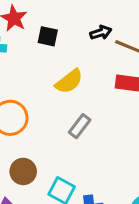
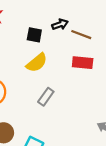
black square: (48, 36) -> (34, 35), moved

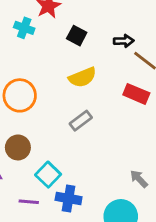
black square: (34, 35) -> (77, 36), moved

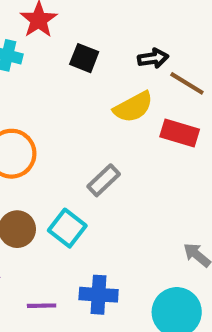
yellow semicircle: (82, 77) -> (133, 107), moved
cyan square: (48, 175) -> (67, 228), moved

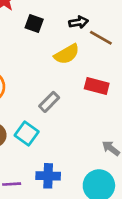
red rectangle: (180, 133) -> (97, 86), moved

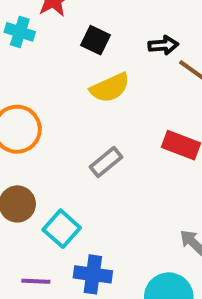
yellow semicircle: (67, 54) -> (110, 88), moved
cyan square: (27, 133) -> (62, 229), moved

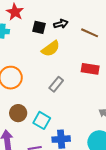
black arrow: (163, 45) -> (61, 24), moved

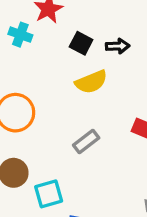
cyan square: (42, 120) -> (49, 194), turned 30

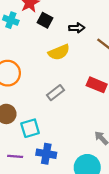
black square: (81, 43) -> (45, 20), moved

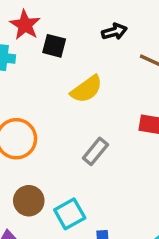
black arrow: (77, 28) -> (114, 32), moved

